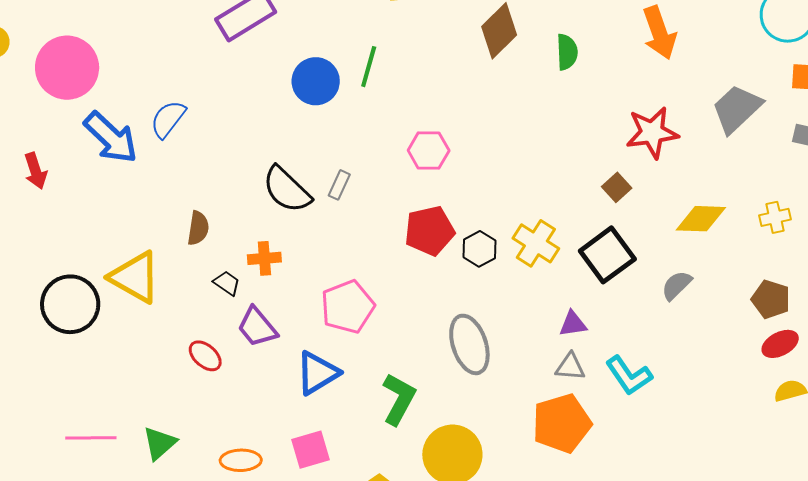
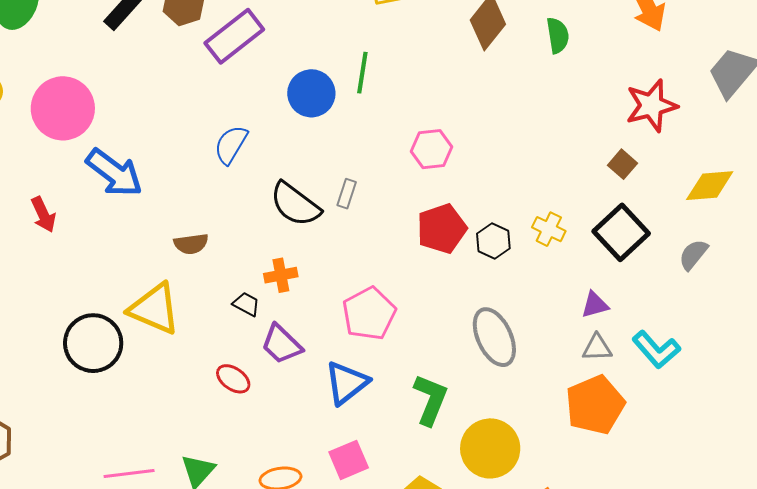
blue semicircle: (168, 119) -> (231, 145), moved
brown semicircle: (198, 228) -> (191, 244), moved, turned 80
yellow cross: (536, 243) -> (549, 229), size x0.7

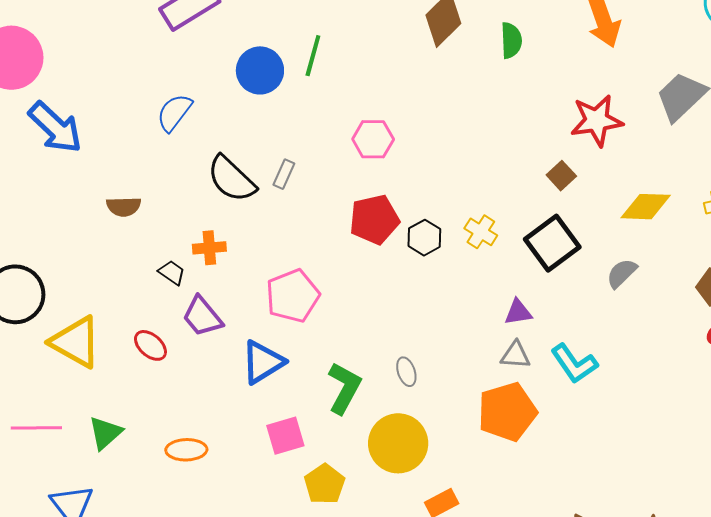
yellow triangle: (154, 309) -> (76, 342), moved
gray ellipse: (494, 337) -> (406, 372), moved, size x0.5
pink square: (349, 460) -> (285, 436), moved

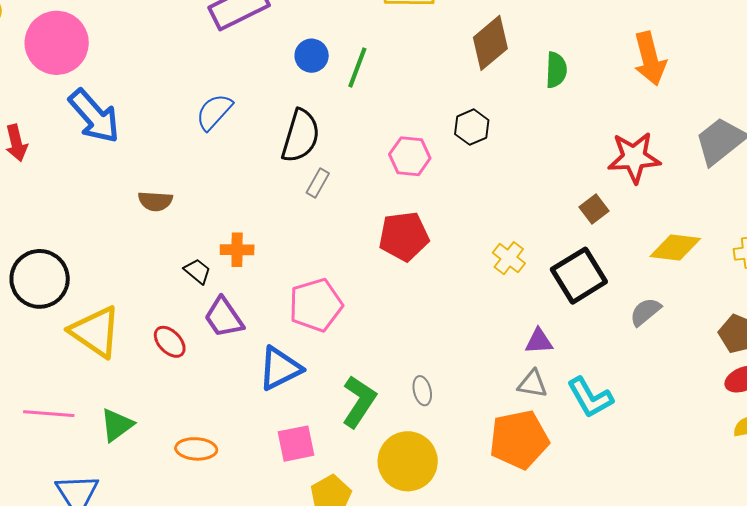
blue circle: (260, 70) -> (312, 56), moved, size x0.7
black semicircle: (231, 179) -> (301, 136), moved, turned -122
black hexagon: (424, 238) -> (472, 127), moved

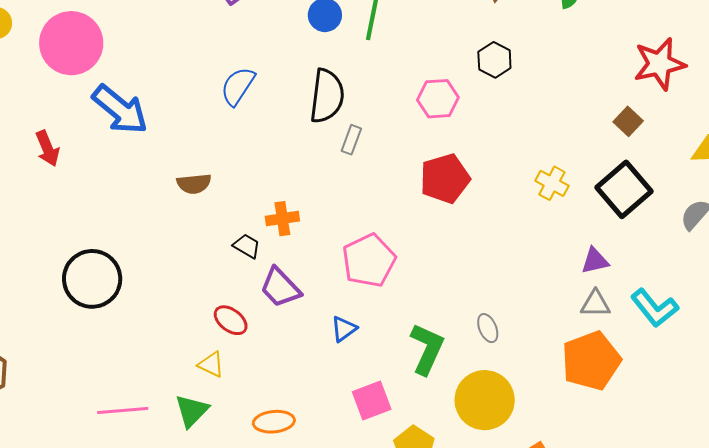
yellow triangle: (95, 332) -> (211, 364), moved, size x0.5
blue triangle: (280, 368) -> (344, 329), size x0.6

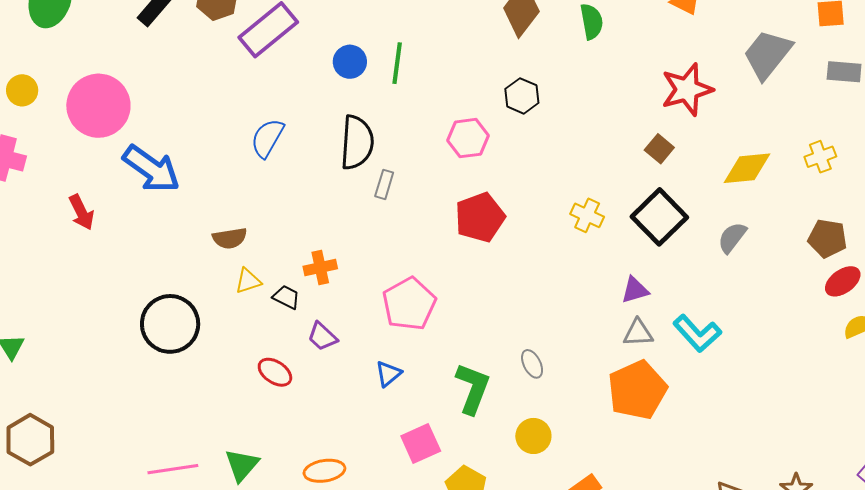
black circle: (92, 279) -> (170, 324), moved
purple trapezoid: (280, 288) -> (322, 337), size x0.7
yellow triangle: (211, 364) -> (248, 281), moved, turned -40
yellow circle: (485, 400) -> (533, 436), size x0.6

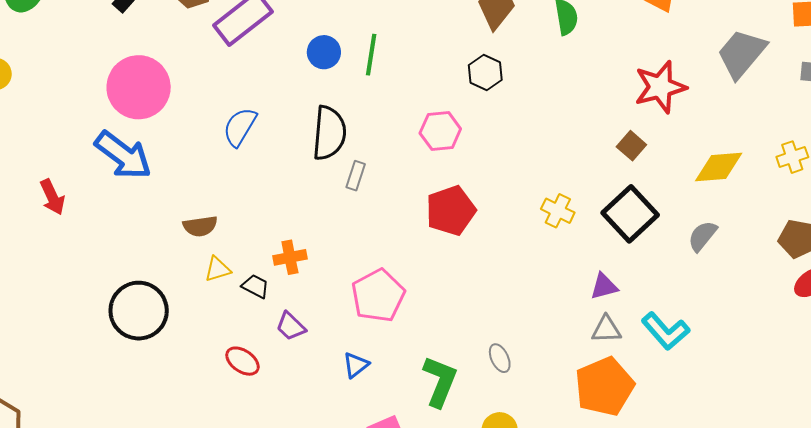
black hexagon: (522, 96) -> (485, 72), moved
pink circle: (98, 106) -> (139, 87), moved

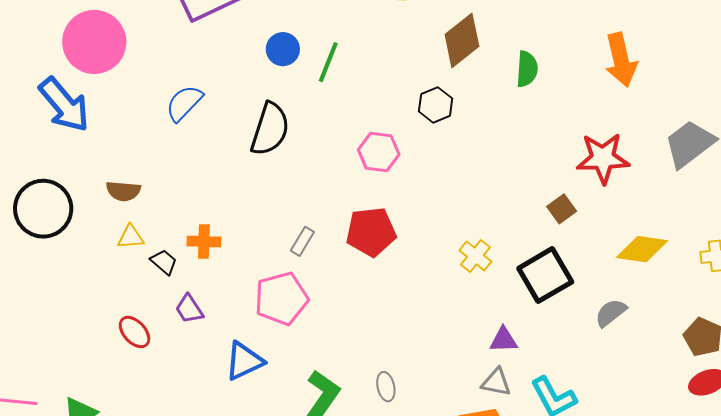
gray rectangle: (356, 176) -> (302, 241), moved
black circle: (139, 311) -> (43, 209), moved
blue triangle: (356, 365) -> (244, 361), size x1.5

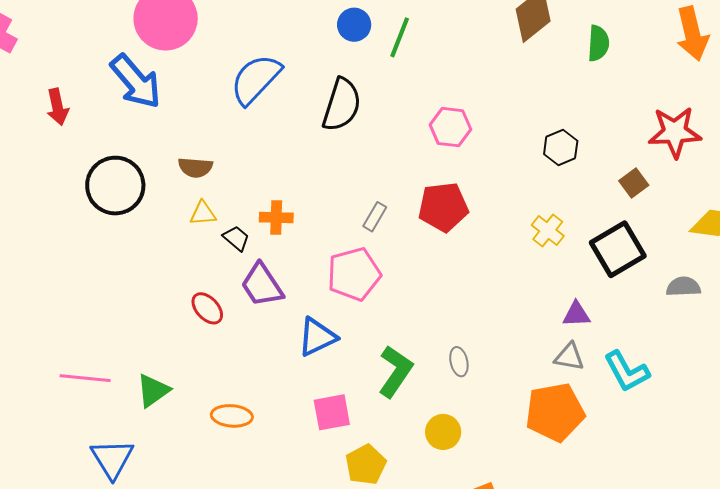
blue semicircle: (184, 103) -> (256, 79), size x1.4
black hexagon: (436, 105) -> (561, 147), moved
purple trapezoid: (189, 309) -> (262, 285), size x1.5
gray semicircle: (611, 313) -> (683, 287), turned 36

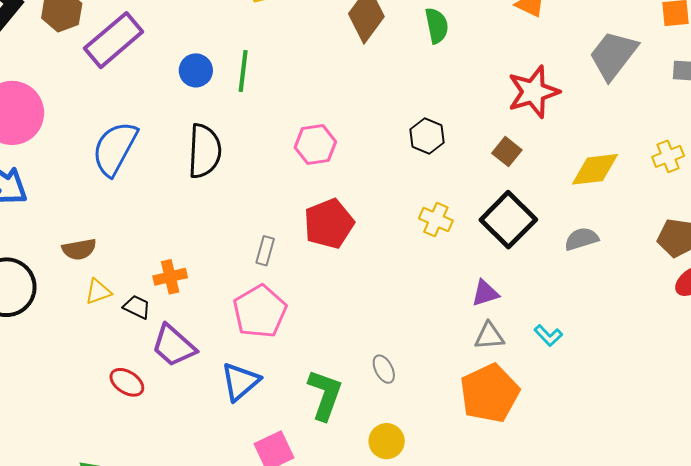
cyan L-shape: (627, 371) -> (548, 335), size x0.6

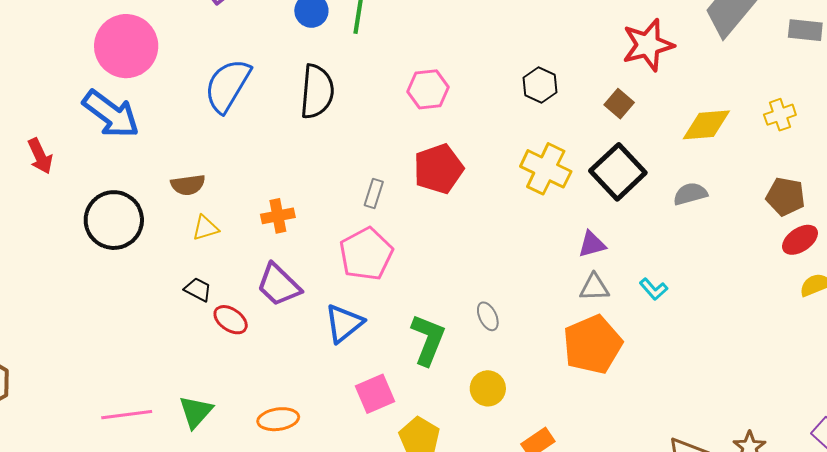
yellow cross: (436, 220) -> (546, 169), size x1.5
black trapezoid: (137, 307) -> (198, 289), moved

